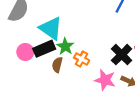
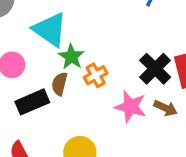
black rectangle: (44, 49) -> (32, 102), moved
orange cross: (82, 59) -> (96, 75), turned 32

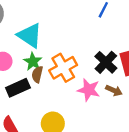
green star: (71, 57) -> (33, 62), moved
orange cross: (96, 75) -> (63, 68), size x1.6

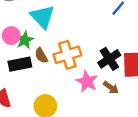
green star: (33, 62) -> (25, 40), moved
brown semicircle: (37, 74) -> (41, 56), turned -56

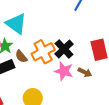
black cross: (109, 59) -> (64, 49), moved

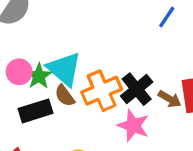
cyan triangle: (16, 24) -> (64, 69), moved
brown arrow: (85, 72) -> (170, 99), moved

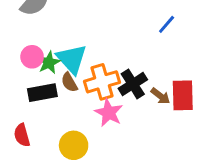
pink star: (133, 126) -> (109, 113), moved

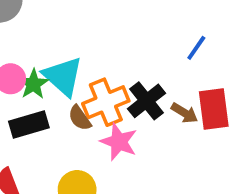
blue line: (167, 24) -> (196, 48), moved
brown semicircle: (69, 82) -> (80, 118), moved

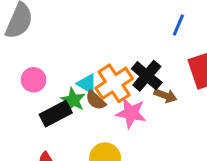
cyan triangle: (63, 76) -> (87, 84), moved, size x0.6
green star: (33, 84) -> (73, 100), moved
brown arrow: (184, 113) -> (166, 96), moved

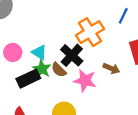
black cross: (147, 76) -> (72, 55), moved
orange cross: (114, 83) -> (90, 32), moved
cyan triangle: (87, 84) -> (39, 52), moved

